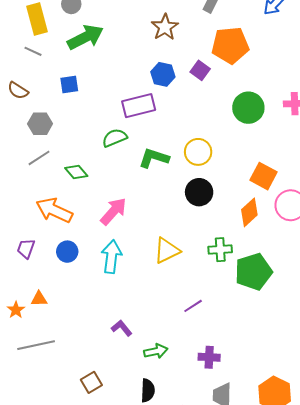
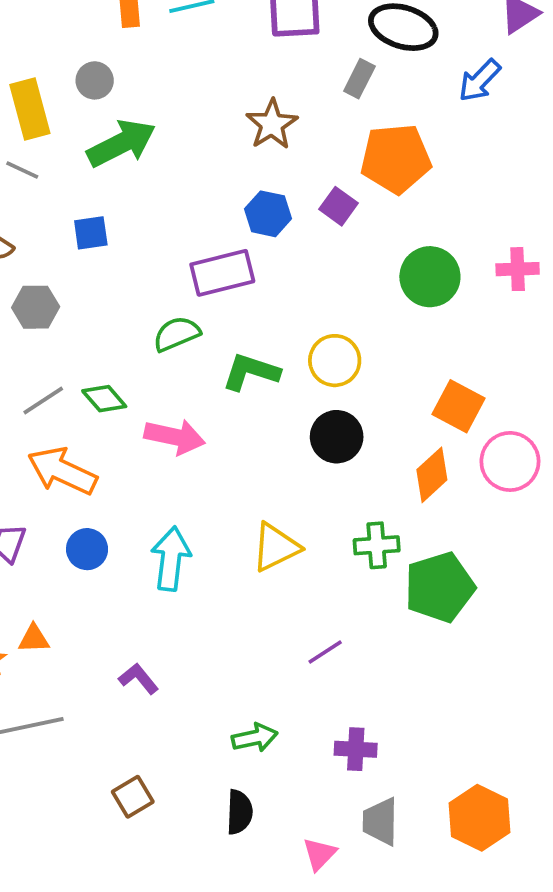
gray line: (39, 158) -> (43, 401), moved
pink arrow: (114, 211) -> (175, 437), moved, turned 60
purple L-shape: (122, 328) -> (138, 679), moved

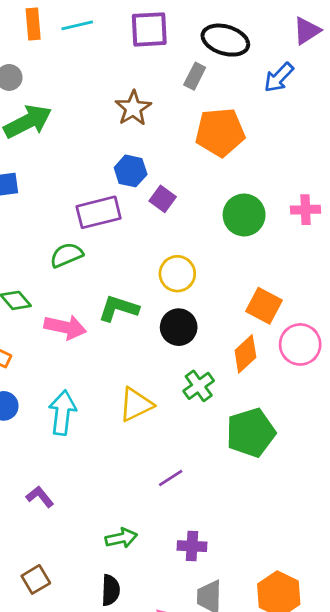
purple square: (339, 206) -> (163, 199), moved
green L-shape: (251, 372) -> (119, 308), moved
green cross: (377, 545) -> (199, 386), moved, turned -32

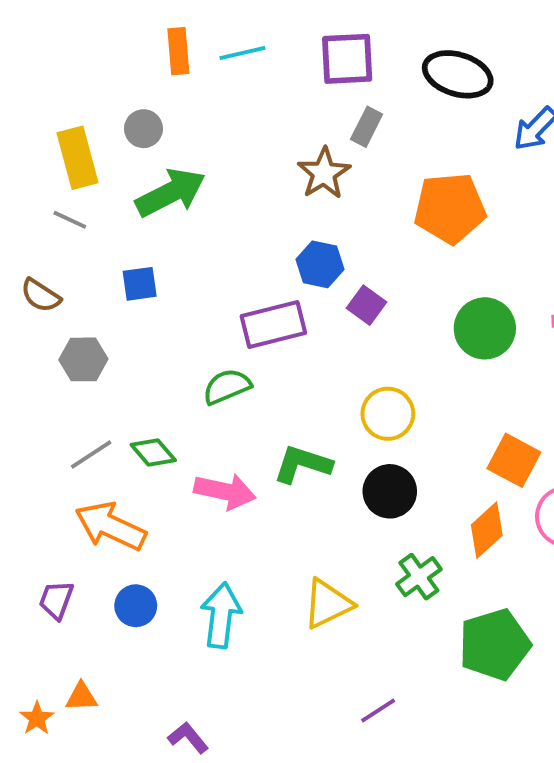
gray rectangle: (195, 76) -> (367, 127), moved

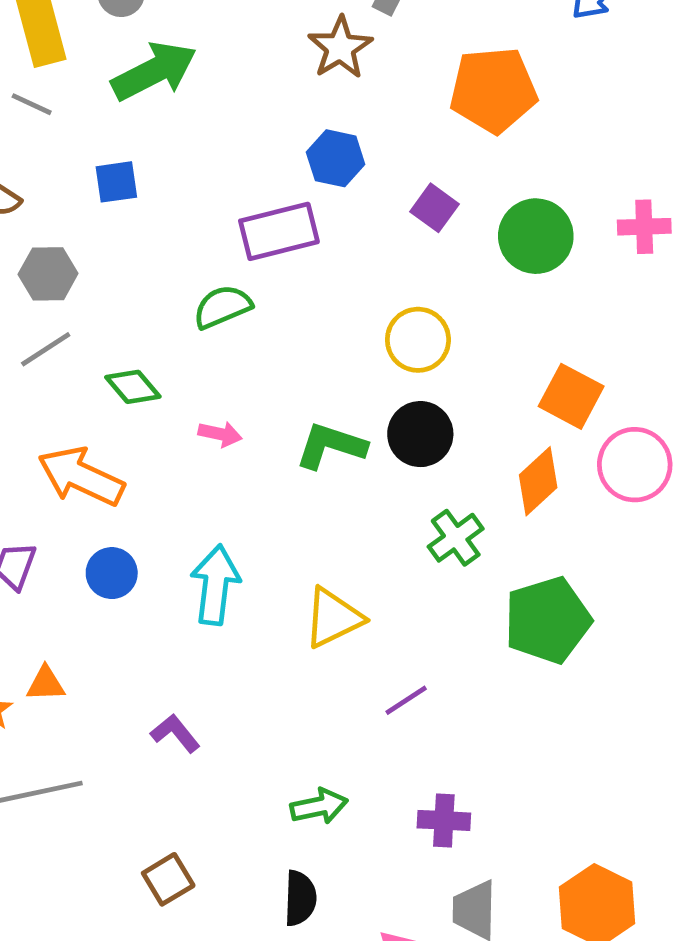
purple square: (367, 305) -> (434, 208), moved
gray line: (91, 454) -> (46, 349), moved
green L-shape: (303, 464) -> (331, 446), moved
pink arrow: (225, 491) -> (220, 434), size x0.6
yellow triangle: (328, 604) -> (333, 618), moved

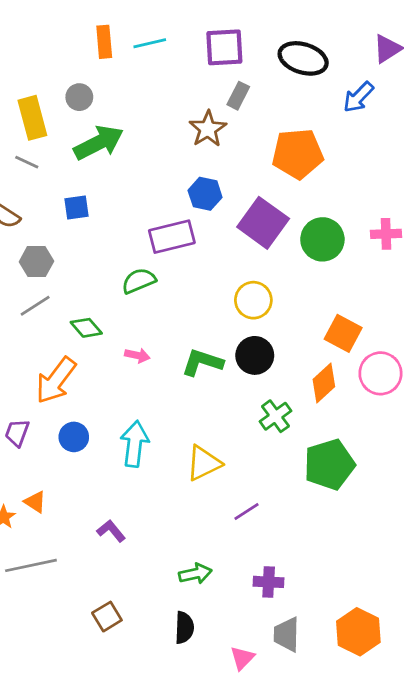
purple square: (434, 208) -> (263, 223), size x1.8
orange arrow: (81, 476) -> (56, 380), turned -78
orange triangle: (46, 684) -> (35, 502), turned 35

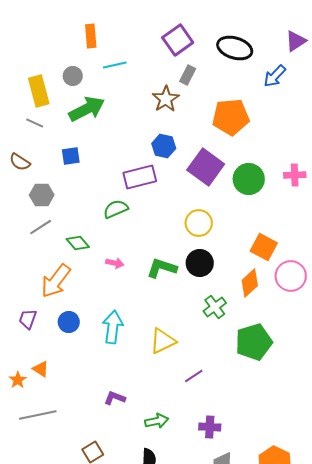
cyan line: (150, 43) -> (115, 65), moved
purple square: (224, 47) -> (178, 40), turned -32
purple L-shape: (111, 531) -> (115, 398), moved, turned -30

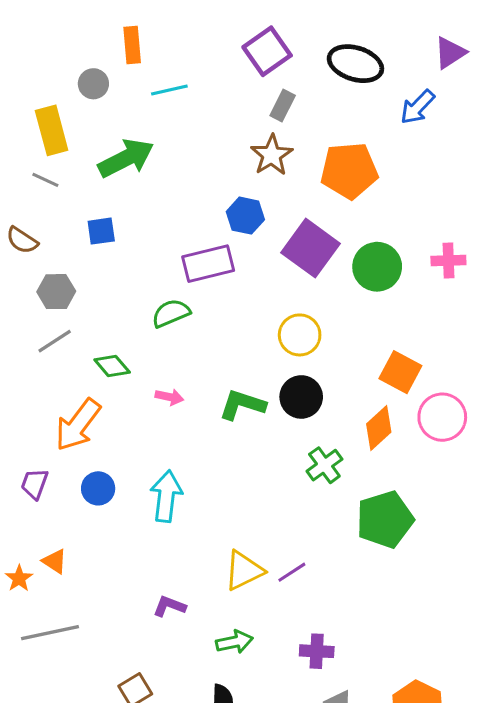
gray circle: (73, 76) -> (93, 84), moved
brown star: (166, 99) -> (272, 155), moved
yellow triangle: (163, 341) -> (244, 571), moved

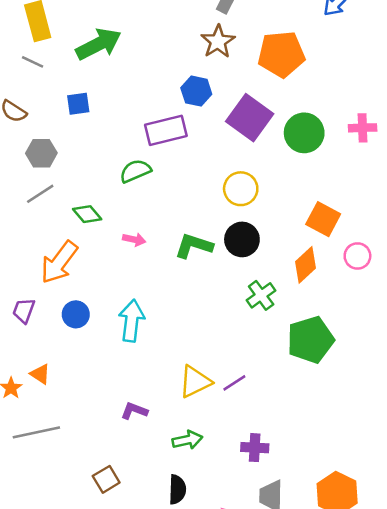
pink circle: (442, 417) -> (357, 256), size x0.7

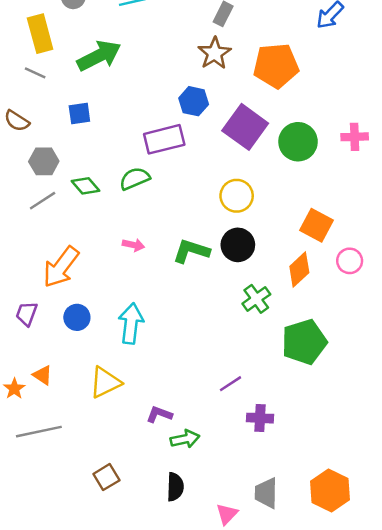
green diamond: (87, 214) -> (86, 186), moved
yellow triangle: (195, 382) -> (105, 382), moved
purple L-shape: (134, 411) -> (159, 414), moved
purple cross: (255, 448) -> (260, 418), moved

